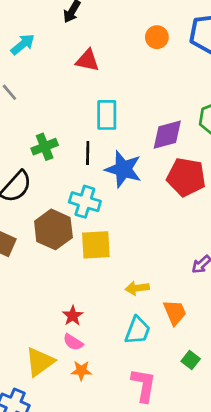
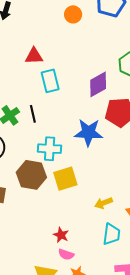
red triangle: (87, 60) -> (34, 56), moved
black line: (88, 153) -> (33, 114), moved
blue star: (123, 169) -> (88, 132), moved

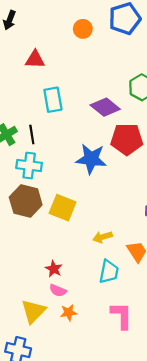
red triangle: (34, 56) -> (35, 60), moved
purple diamond: (98, 84) -> (105, 107), turned 64
cyan cross: (50, 149) -> (29, 166), moved
yellow square: (65, 179) -> (63, 208), turned 35

